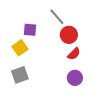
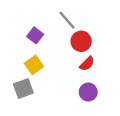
purple square: (30, 30) -> (35, 35), turned 32
yellow square: (20, 48) -> (34, 65), moved

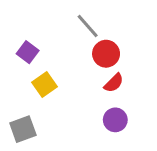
purple square: (35, 35) -> (28, 52), moved
gray square: (23, 88) -> (23, 129), moved

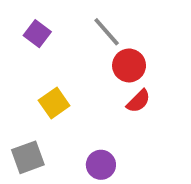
purple square: (28, 52) -> (37, 34), moved
purple circle: (115, 120) -> (101, 165), moved

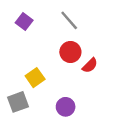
red circle: (129, 65) -> (70, 52), moved
yellow square: (54, 103) -> (35, 78), moved

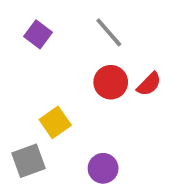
red semicircle: (90, 65) -> (149, 84), moved

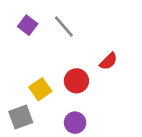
gray line: (109, 32) -> (64, 26), moved
red circle: (111, 82) -> (76, 81), moved

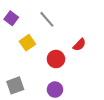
purple square: (28, 25) -> (11, 18), moved
yellow square: (40, 89) -> (27, 43), moved

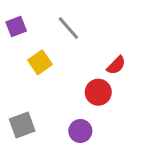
purple square: (11, 18) -> (16, 26), turned 32
red circle: (56, 59) -> (98, 92), moved

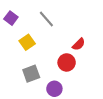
purple square: (16, 26) -> (11, 18), turned -32
gray square: (22, 125) -> (31, 74), moved

